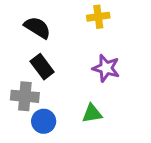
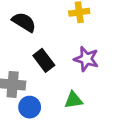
black rectangle: (42, 67) -> (44, 60), moved

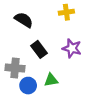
green triangle: (74, 100) -> (51, 80), moved

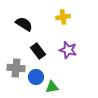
green triangle: (51, 80) -> (52, 87), moved
blue circle: (28, 86) -> (36, 77), moved

